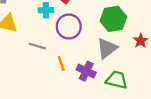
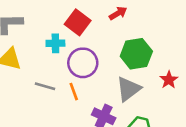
orange line: (61, 64) -> (74, 92), moved

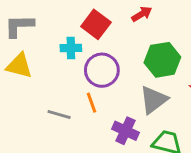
gray line: (45, 86) -> (59, 114), moved

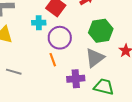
gray line: (59, 114) -> (14, 72), moved
purple cross: (125, 131) -> (76, 79), turned -30

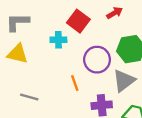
purple circle: (60, 38) -> (97, 60), moved

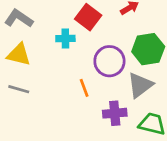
gray L-shape: (18, 22) -> (19, 18), turned 35
gray line: (29, 97) -> (19, 89), moved

